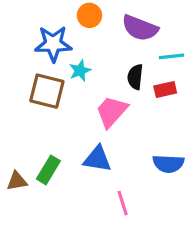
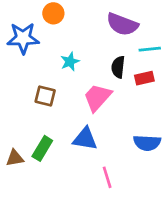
orange circle: (89, 15) -> (53, 13), moved
blue star: (53, 44) -> (23, 38), moved
brown square: (47, 91) -> (45, 96), moved, size x0.7

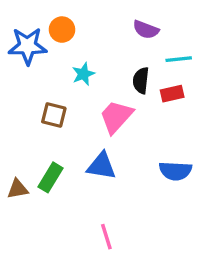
orange circle: (53, 13) -> (62, 30), moved
purple semicircle: (122, 24) -> (146, 30), size x0.7
pink line: (107, 177) -> (106, 237), moved

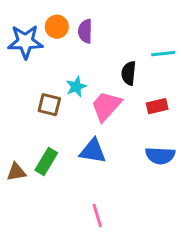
purple semicircle: (146, 30) -> (85, 31), moved, turned 70
cyan star: (83, 74) -> (76, 87), moved
red rectangle: (172, 94) -> (157, 106), moved

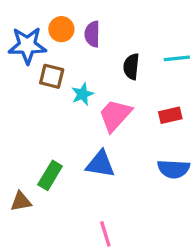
black semicircle: (129, 73) -> (131, 67), moved
brown square: (49, 105) -> (52, 76), moved
brown triangle: (16, 172) -> (21, 201), moved

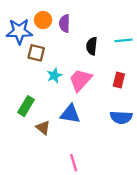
cyan star: (83, 94) -> (54, 76), moved
red rectangle: (170, 115) -> (119, 80), turned -63
green rectangle: (50, 175) -> (26, 106), moved
brown triangle: (21, 201) -> (43, 128), moved, turned 49

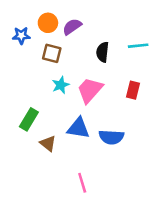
purple semicircle: (65, 23) -> (72, 27), turned 54
blue star: (19, 31) -> (21, 36), size x0.6
brown square: (36, 53) -> (52, 53), moved
blue semicircle: (121, 117) -> (111, 137), moved

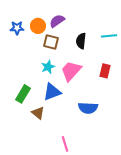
orange circle: (48, 23) -> (38, 26), moved
brown square: (52, 53) -> (51, 42), moved
blue triangle: (78, 128) -> (52, 92), moved, turned -30

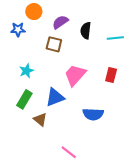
orange circle: (38, 26) -> (34, 12), moved
black semicircle: (81, 41) -> (86, 31), moved
cyan star: (48, 67) -> (26, 71), moved
pink line: (65, 144) -> (69, 152), turned -35

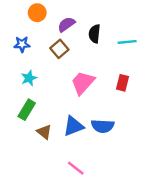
blue star: (18, 30) -> (22, 44), moved
brown square: (54, 44) -> (59, 49), turned 35
blue triangle: (55, 97) -> (73, 126), moved

